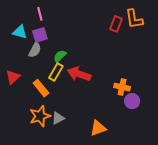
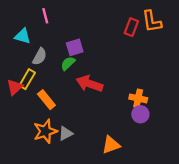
purple square: (40, 35) -> (75, 47), moved
yellow rectangle: (56, 72) -> (27, 79), moved
purple circle: (132, 101) -> (140, 114), moved

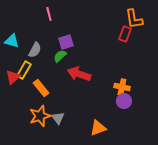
pink line: (45, 16) -> (49, 14), moved
red rectangle: (131, 27) -> (125, 34), moved
cyan triangle: (23, 36) -> (12, 41), moved
gray triangle: (66, 134) -> (58, 118), turned -40

